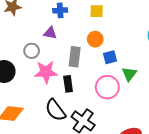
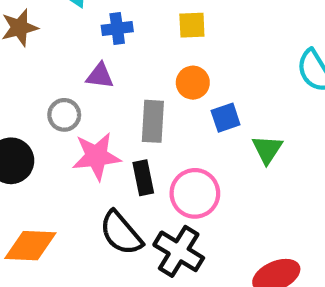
pink circle: (107, 87) -> (195, 193), moved

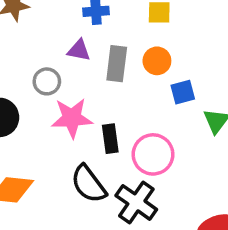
gray rectangle: (153, 121) -> (117, 64), moved

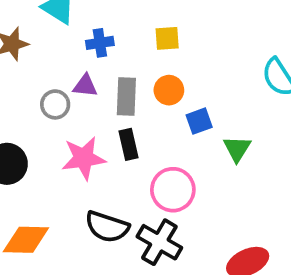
gray circle: (47, 81) -> (55, 104), moved
black rectangle: (110, 139) -> (129, 144), moved
black semicircle: (89, 184) -> (107, 227), turned -30

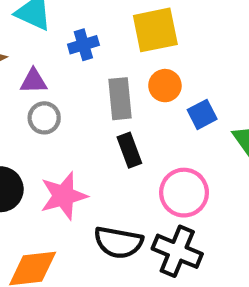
yellow square: (167, 38) -> (155, 30), size x1.6
purple triangle: (85, 86) -> (34, 81), moved
pink star: (84, 158) -> (64, 196), moved

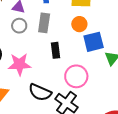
gray rectangle: (120, 99) -> (44, 23), moved
blue square: (202, 114) -> (94, 42), size x1.5

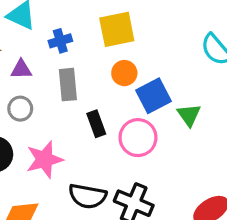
gray circle: (19, 26) -> (20, 109), moved
pink circle: (76, 76) -> (138, 138), moved

